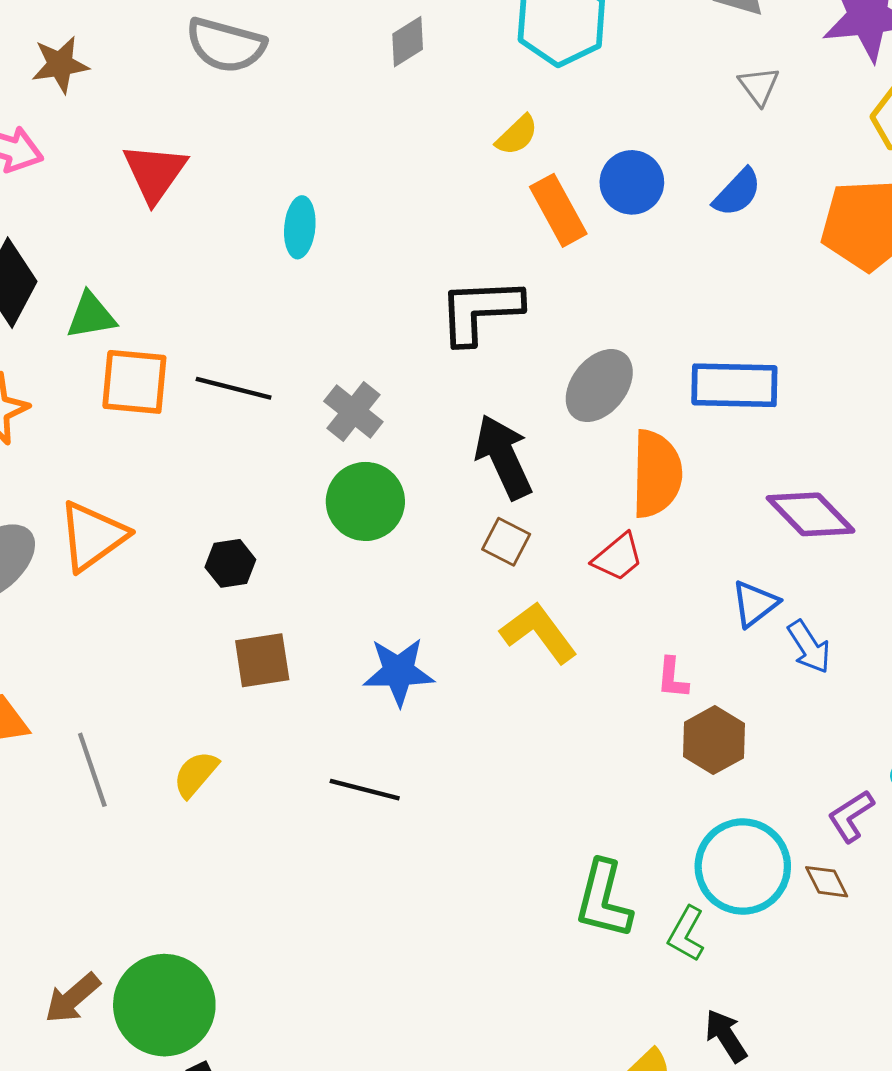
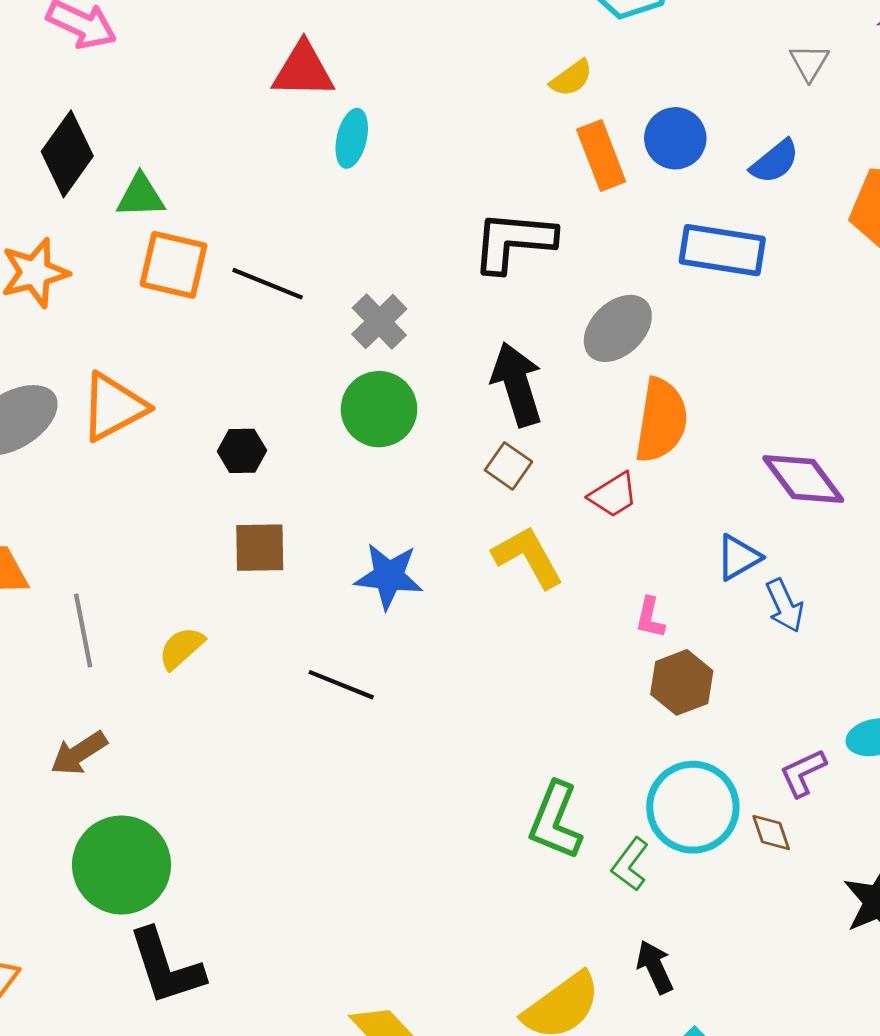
red triangle: (155, 173) -> (303, 70), moved, turned 48
blue rectangle: (734, 385) -> (722, 250), moved
brown arrow: (72, 998) -> (79, 753), moved

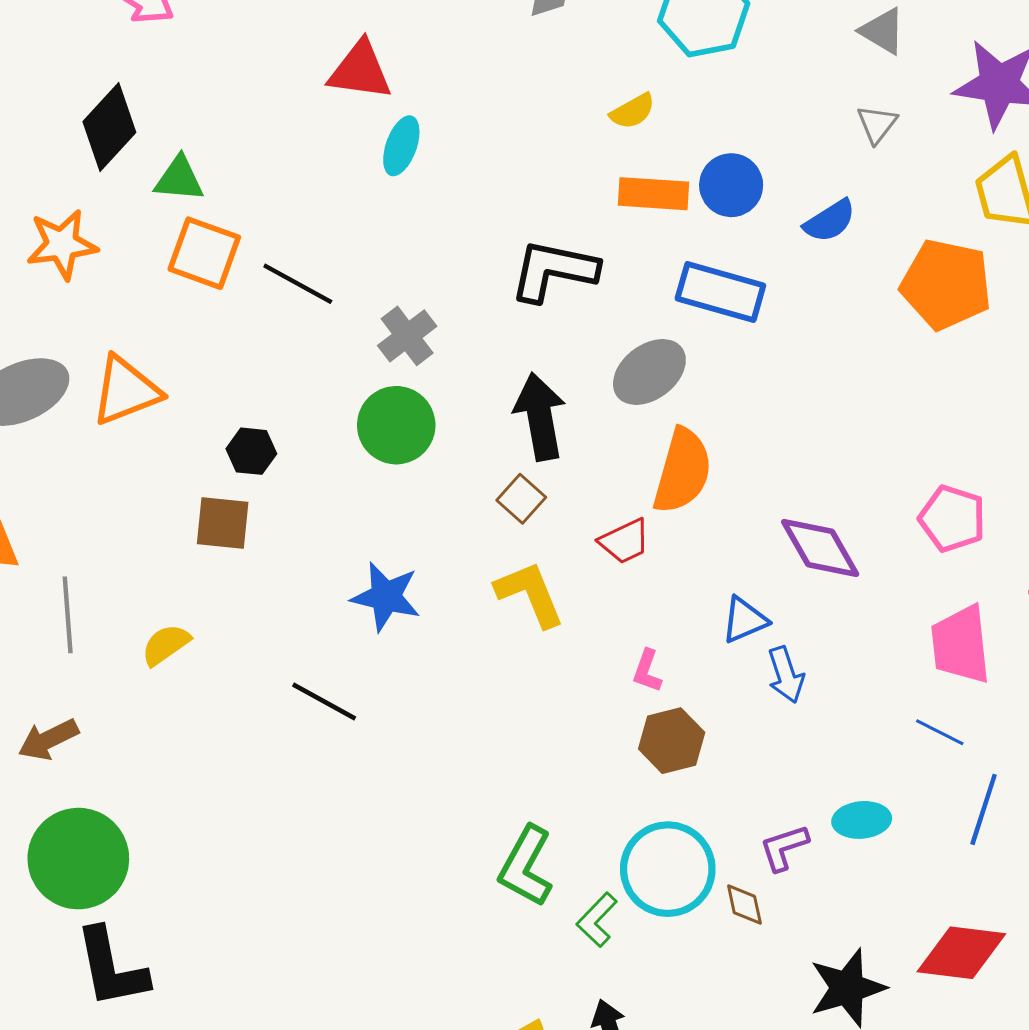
orange rectangle: (601, 155) -> (654, 194), turned -72
blue rectangle: (722, 250) -> (720, 292), moved
brown square: (260, 548) -> (223, 523), moved

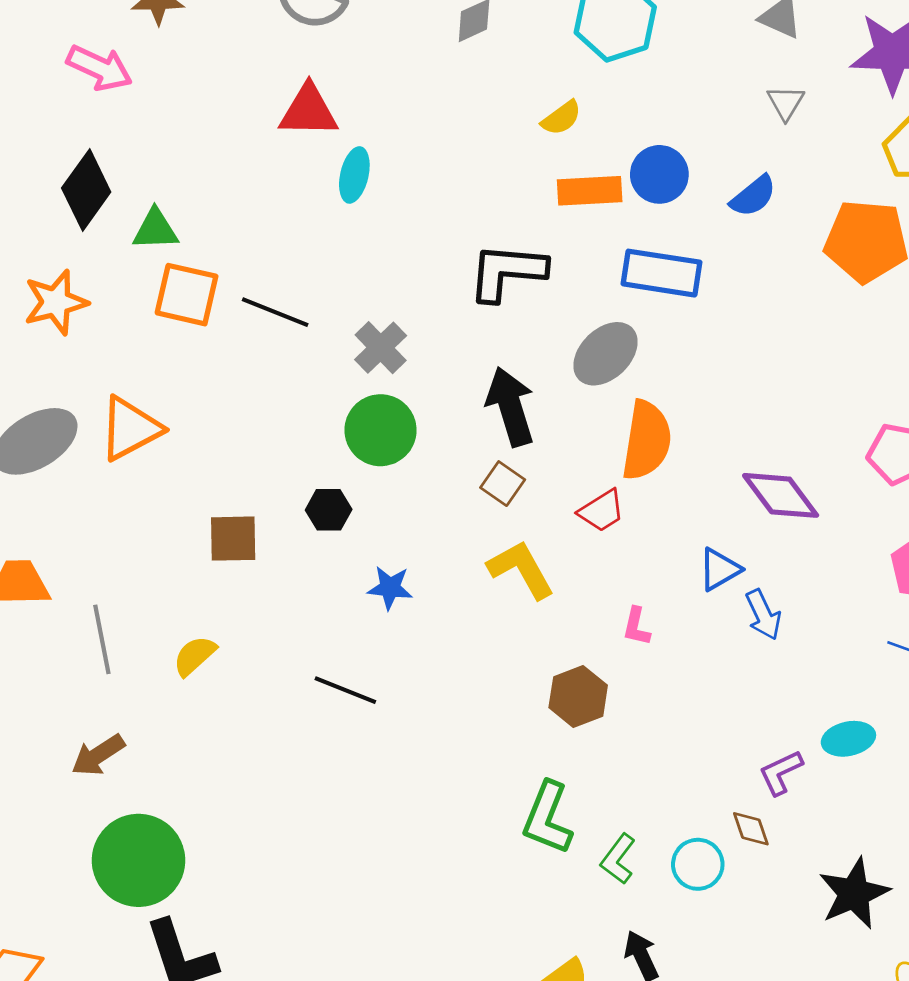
black hexagon: (251, 451) -> (329, 510), moved
blue star: (386, 597) -> (390, 588), size x0.7
brown hexagon: (672, 741) -> (578, 696), moved
cyan circle: (668, 869) -> (698, 864), moved, size x0.6

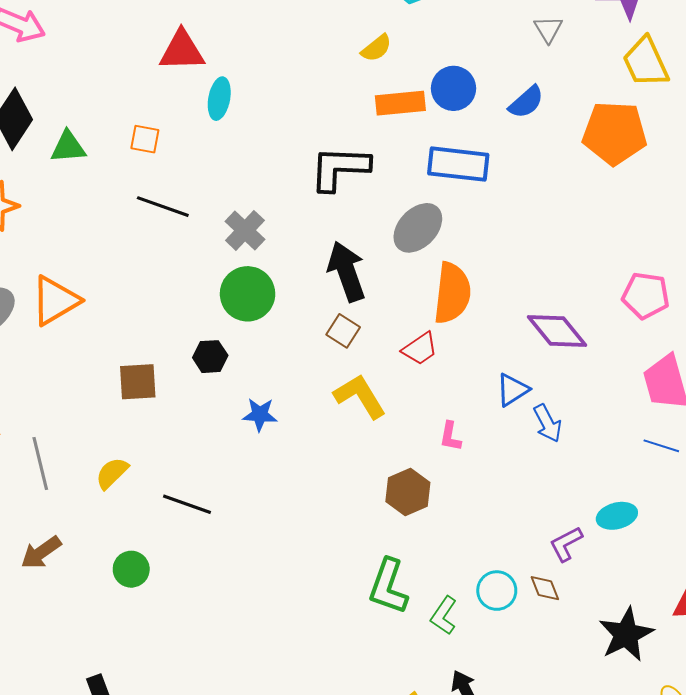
orange square: (187, 295) -> (145, 139), moved, size x0.6
black line: (345, 690) -> (187, 504), moved
green circle: (138, 860) -> (131, 569), moved, size x0.5
cyan circle: (698, 864) -> (497, 591), moved

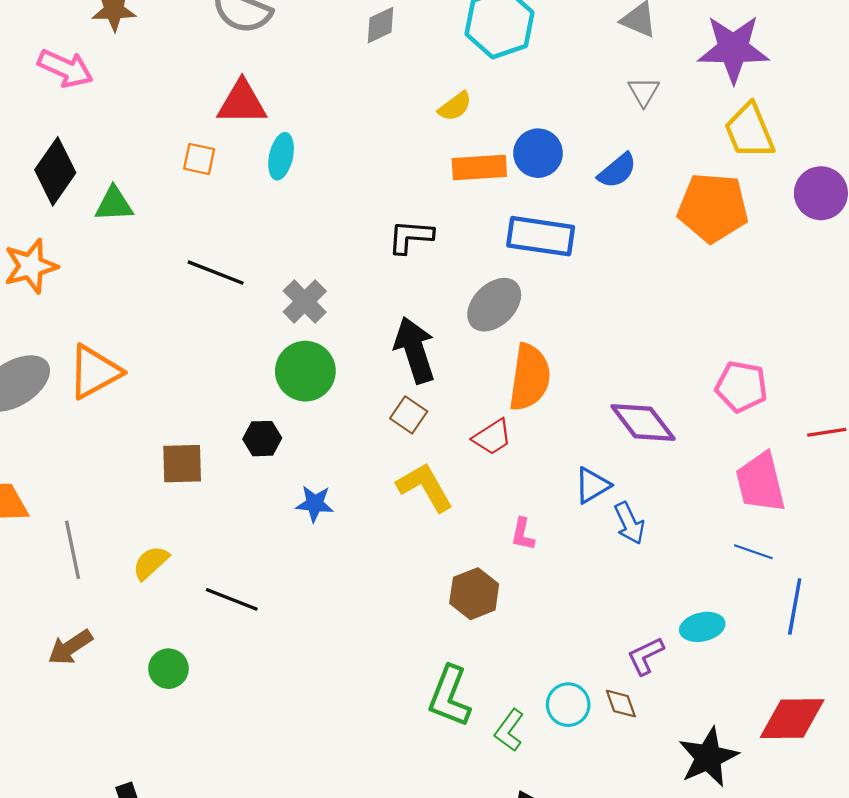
orange square: (145, 139) -> (199, 159), moved
black L-shape: (340, 168) -> (410, 237), size x0.7

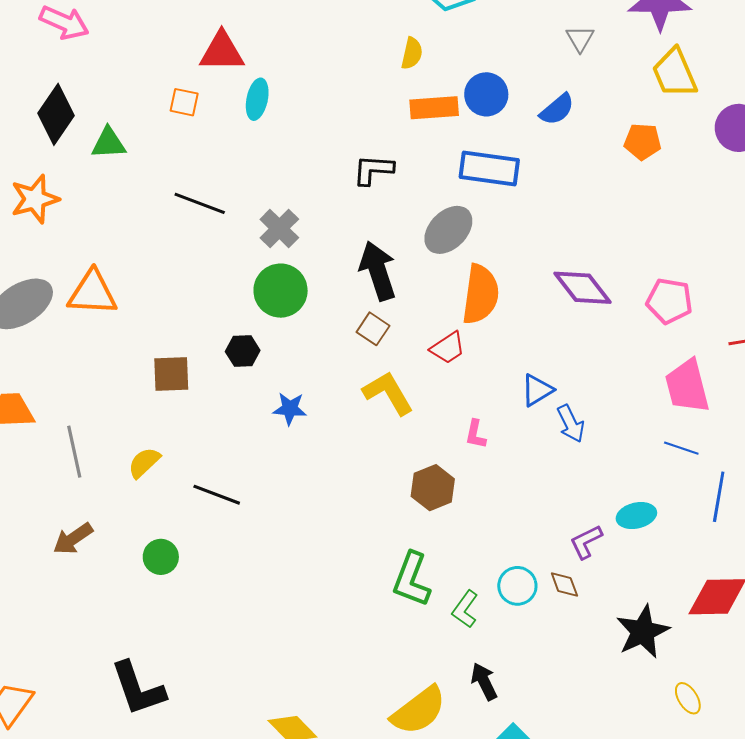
yellow semicircle: (455, 106) -> (412, 53), turned -40
orange pentagon: (713, 208) -> (643, 142), size x0.6
orange triangle: (94, 372) -> (92, 293), turned 32
purple diamond: (643, 423) -> (583, 288), moved

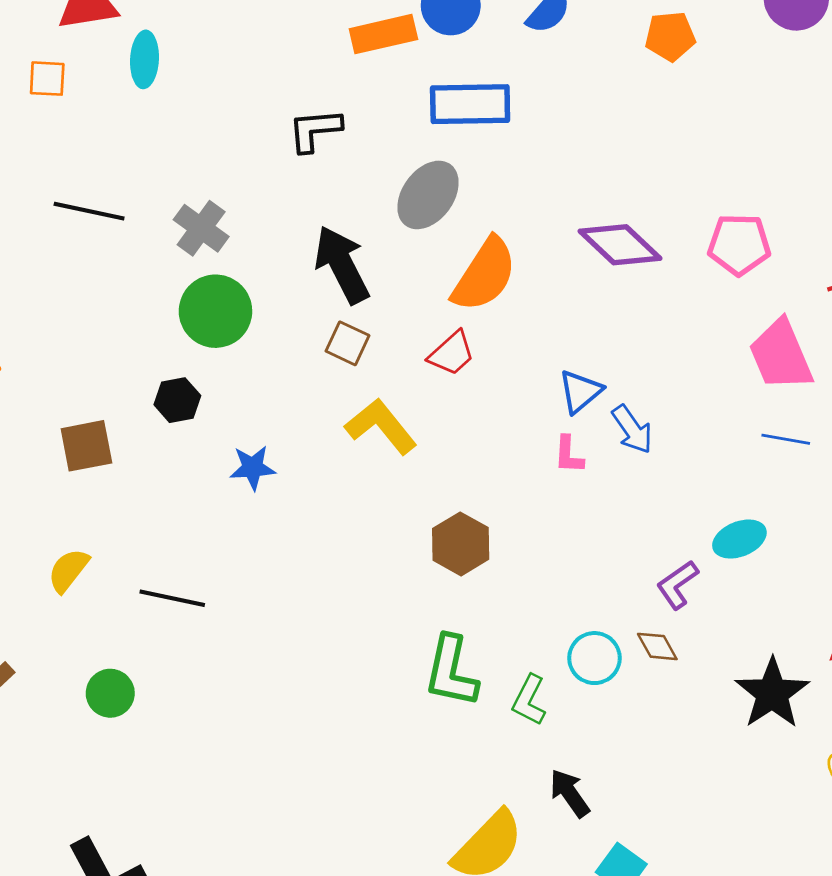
orange semicircle: (480, 294) -> (484, 275), turned 34
pink L-shape: (476, 434) -> (569, 455), moved

